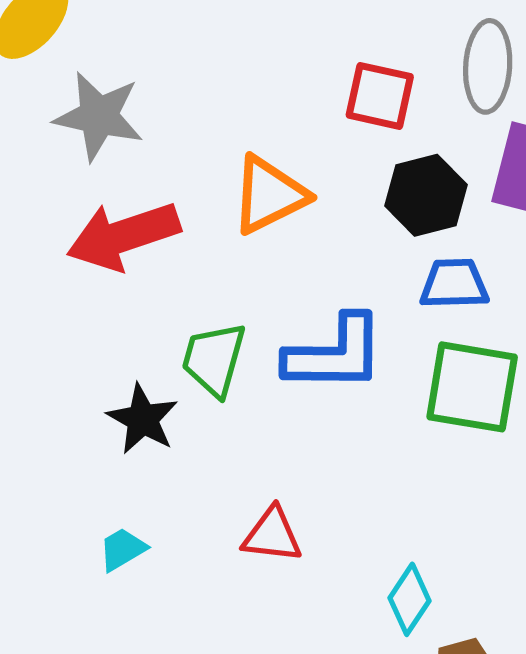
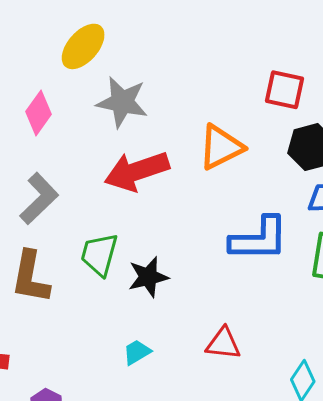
green trapezoid: (214, 359) -> (99, 254), moved
black star: (143, 419) -> (148, 277), turned 30

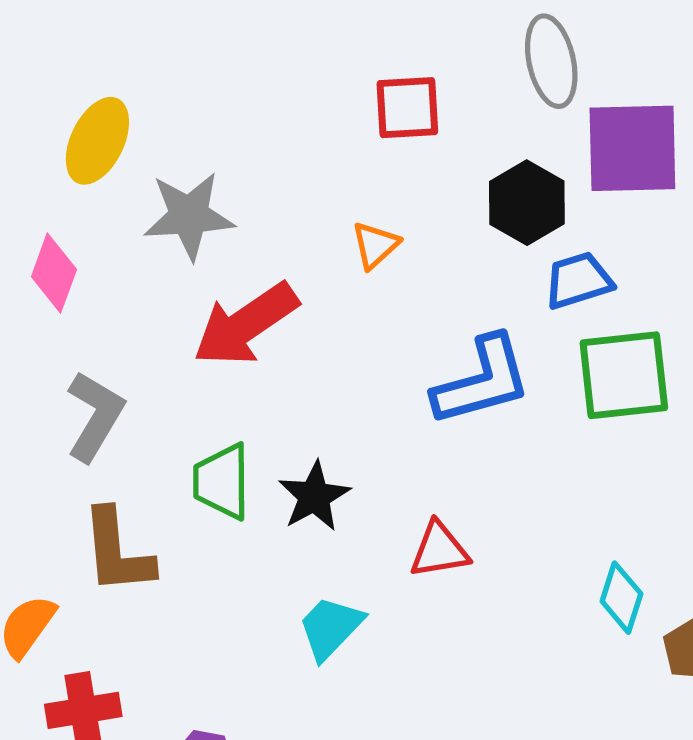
red square: (285, 90) -> (407, 108), moved
orange triangle: (221, 147) -> (375, 245), size x0.6
red triangle: (223, 344) -> (439, 550), moved
cyan trapezoid: (137, 352) -> (330, 628), size x1.4

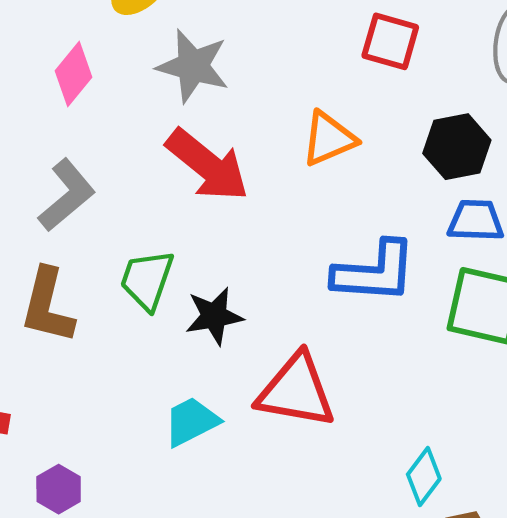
orange triangle: (375, 245) -> (329, 139), size x1.4
red arrow: (246, 324) -> (207, 165), turned -126
red triangle: (439, 550) -> (296, 391), size x1.6

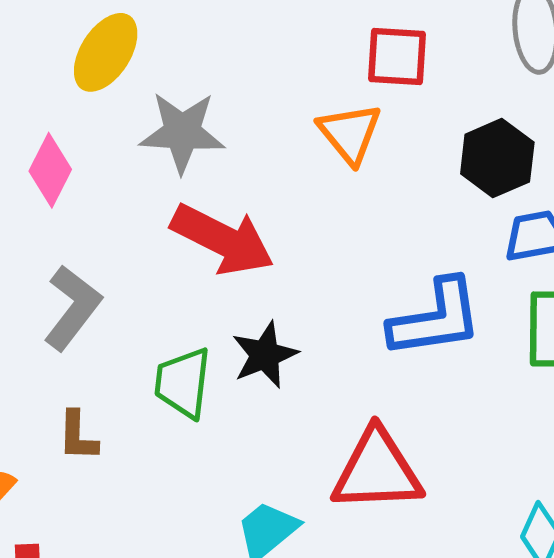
orange triangle: (329, 139) -> (350, 133), moved, turned -34
brown L-shape: (47, 306) -> (78, 436), size x0.6
black star: (214, 316) -> (265, 355), moved

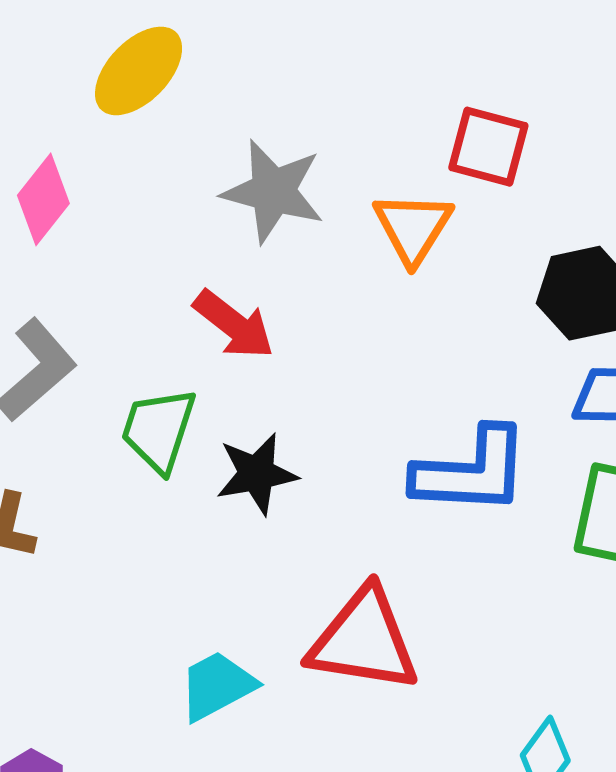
gray star: (182, 132) -> (273, 191), moved
red arrow: (222, 240) -> (234, 325), size x0.7
green trapezoid: (183, 383) -> (159, 430), moved

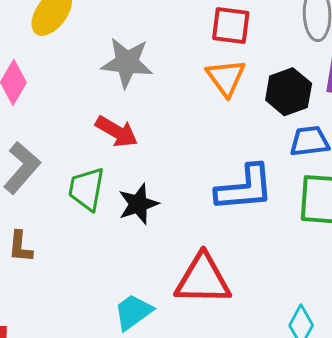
orange triangle: (413, 228) -> (226, 78), moved

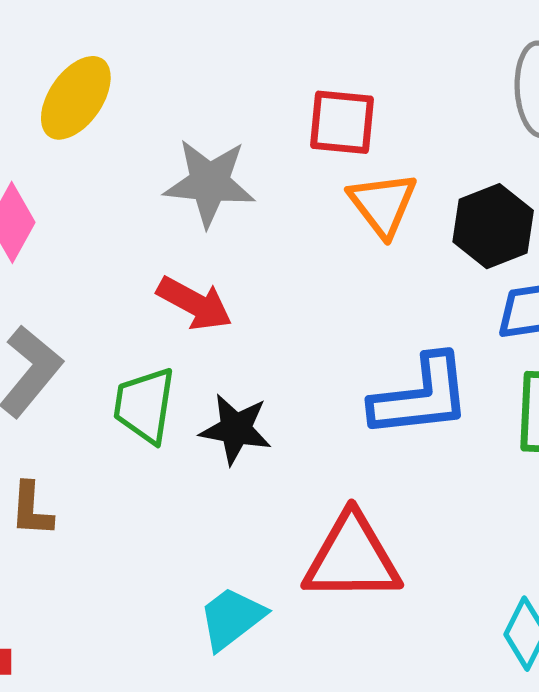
red square: (231, 26) -> (342, 122), moved
black star: (138, 204) -> (236, 429), turned 30

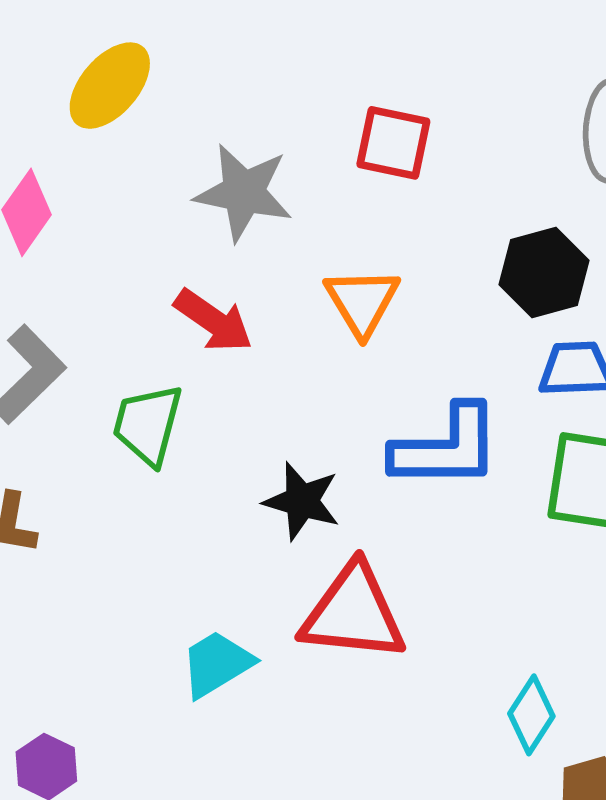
orange triangle: (383, 204) -> (362, 302), moved
black star: (236, 429) -> (302, 501), moved

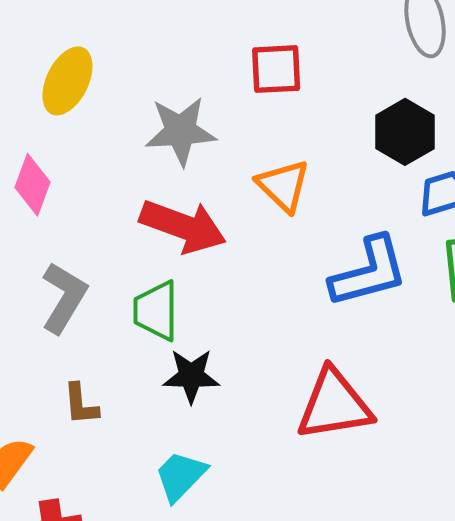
red arrow: (213, 321) -> (183, 226), size x1.4
black star: (302, 501) -> (191, 376), moved
cyan trapezoid: (217, 664) -> (181, 476), moved

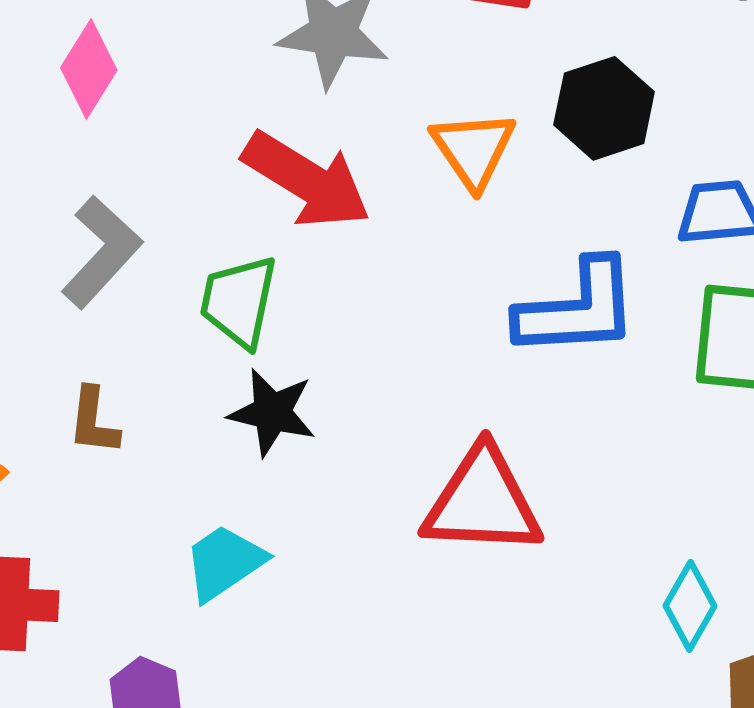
black hexagon: (405, 132) -> (604, 108), moved

